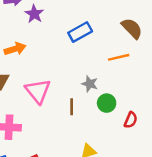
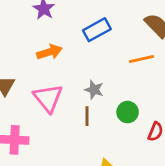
orange arrow: (15, 49) -> (49, 52), moved
gray star: (90, 84) -> (94, 90), moved

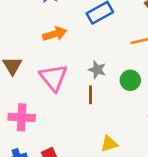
green circle: (128, 112) -> (130, 80), moved

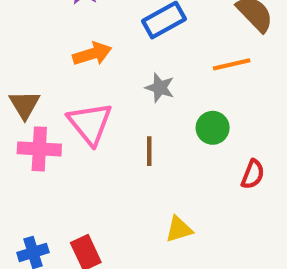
gray star: (97, 70) -> (160, 88), moved
pink cross: (22, 117) -> (39, 149), moved

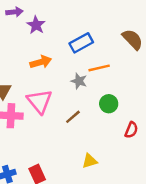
orange line: (232, 64) -> (99, 68), moved
brown line: (149, 151) -> (73, 117), turned 49

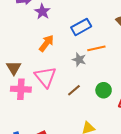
orange arrow: (41, 62) -> (46, 43), turned -36
green circle: (109, 104) -> (104, 90), moved

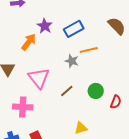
purple star: (42, 12) -> (45, 26), moved
orange arrow: (46, 43) -> (29, 42), moved
pink cross: (21, 89) -> (23, 107), moved

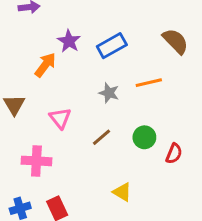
orange line: (89, 50) -> (149, 83), moved
pink triangle: (39, 78) -> (60, 118), size x0.7
yellow triangle: (81, 128) -> (122, 192), turned 48

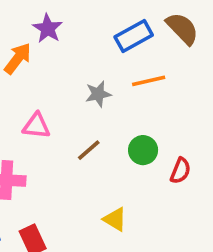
blue rectangle: (112, 46) -> (134, 36), moved
gray star: (109, 93) -> (98, 94), turned -30
pink triangle: (60, 118) -> (36, 126), turned -45

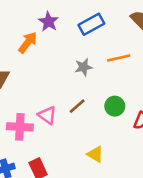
blue rectangle: (134, 36) -> (91, 24), moved
pink triangle: (36, 126) -> (47, 115), moved, turned 30

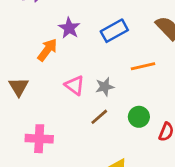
gray star: (84, 67) -> (105, 87), moved
pink triangle: (47, 115) -> (75, 85), moved

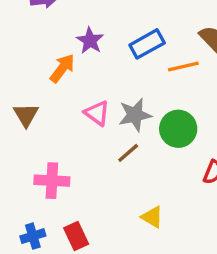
orange line: (143, 66) -> (183, 66), moved
gray star: (105, 87) -> (135, 115), size x1.4
green circle: (139, 117) -> (178, 129), moved, size x1.4

